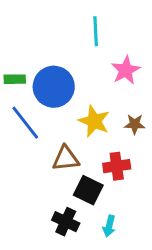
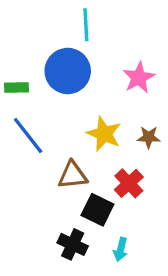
cyan line: (96, 31) -> (86, 25), moved
blue circle: (54, 87) -> (68, 71), moved
red cross: (117, 166) -> (129, 183), turned -35

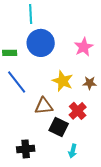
cyan line: (86, 25) -> (31, 14), moved
black cross: (73, 244) -> (26, 149), moved, turned -30

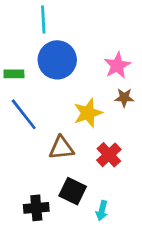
yellow star: (63, 81) -> (88, 113), turned 30
brown star: (90, 83) -> (124, 98), moved
black square: (59, 127) -> (73, 191), moved

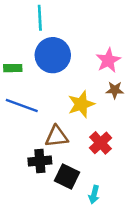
blue line: (24, 114) -> (22, 105), turned -32
black cross: (36, 208) -> (40, 161), moved

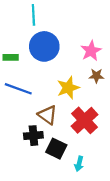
brown triangle: (57, 136) -> (48, 115), turned 42
red cross: (101, 143) -> (84, 120), size x1.4

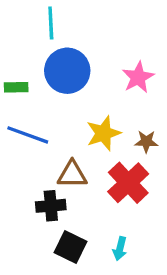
brown star: (96, 76) -> (146, 142), moved
brown triangle: (48, 115) -> (72, 174), turned -36
black square: (56, 149) -> (71, 247), moved

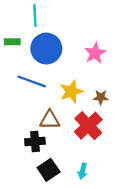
green rectangle: (16, 87) -> (12, 42), moved
blue line: (28, 135) -> (32, 81), moved
black square: (71, 247) -> (49, 170), turned 30

